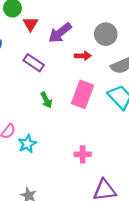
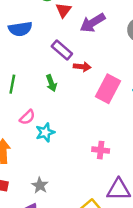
red arrow: (83, 56) -> (82, 67), moved
green arrow: (46, 100) -> (51, 83), moved

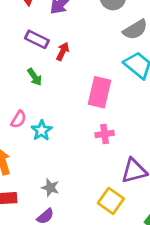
red arrow: (82, 67) -> (63, 51), turned -56
pink rectangle: (108, 89) -> (100, 92), moved

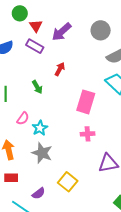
purple rectangle: (37, 39) -> (35, 46), moved
gray star: (50, 188) -> (42, 153), moved, size x1.5
yellow square: (111, 201) -> (68, 182), moved

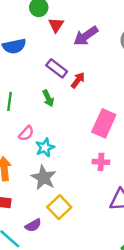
purple rectangle: (35, 46) -> (57, 68), moved
yellow square: (68, 182) -> (59, 207), moved

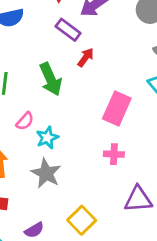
purple rectangle: (57, 68) -> (68, 30), moved
green arrow: (48, 98) -> (51, 79), size x1.6
yellow square: (59, 207) -> (82, 220), moved

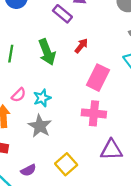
red arrow: (86, 57) -> (81, 46), moved
pink semicircle: (25, 121) -> (19, 95), moved
pink cross: (114, 154) -> (94, 113), size x1.5

